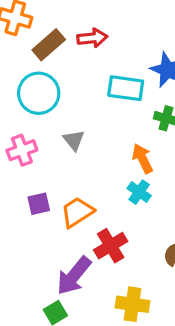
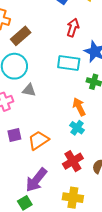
red arrow: (92, 38) -> (73, 28), moved, turned -66
gray triangle: (74, 140) -> (29, 90), moved, turned -40
red cross: (111, 246) -> (73, 161), moved

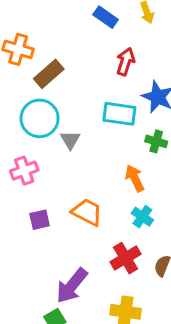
gray triangle: (29, 90) -> (70, 140), moved, turned 48
cyan cross: (77, 128) -> (142, 217), moved
orange trapezoid: (38, 140) -> (87, 212), moved, turned 60

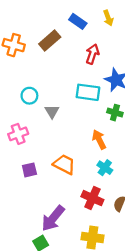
brown rectangle: (49, 74) -> (50, 41), moved
cyan circle: (40, 118) -> (29, 96), size x0.6
red cross: (125, 258) -> (92, 198), turned -35

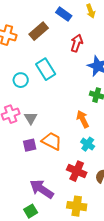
cyan rectangle: (88, 92) -> (46, 69), moved, turned 50
gray triangle: (52, 111) -> (31, 118), moved
purple square: (29, 170) -> (30, 145), moved
purple arrow: (53, 218) -> (42, 189), turned 85

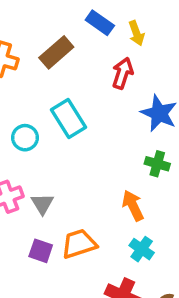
yellow arrow: (91, 11) -> (136, 33), moved
orange trapezoid: (52, 141) -> (79, 244), turned -45
purple square: (30, 145) -> (41, 251), turned 32

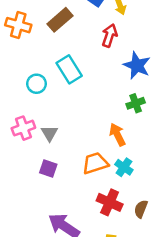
green cross: (157, 164) -> (136, 103), turned -36
orange trapezoid: (79, 244) -> (95, 163), moved

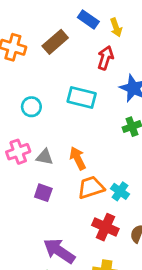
cyan rectangle: (69, 69) -> (82, 97), moved, turned -44
gray triangle: (50, 133) -> (45, 157), turned -48
orange arrow: (117, 135) -> (78, 158), moved

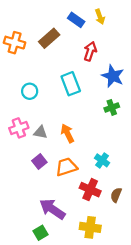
yellow arrow: (116, 27) -> (100, 17), moved
cyan rectangle: (82, 97) -> (71, 84), turned 55
orange trapezoid: (91, 187) -> (66, 167), moved
purple square: (43, 193) -> (39, 161), turned 32

